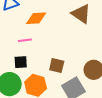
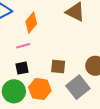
orange diamond: (36, 18) -> (31, 23), turned -40

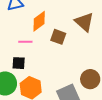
brown square: (58, 66) -> (58, 37), moved

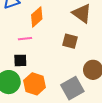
brown square: (58, 37) -> (70, 41), moved

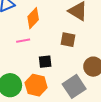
black square: (20, 60) -> (45, 62), moved

